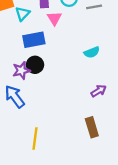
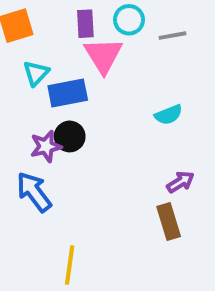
cyan triangle: (23, 14) -> (36, 73), moved
pink triangle: (54, 18) -> (103, 55), size x1.5
brown rectangle: (92, 127) -> (169, 222), moved

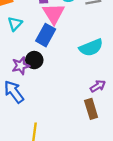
blue rectangle: (68, 93) -> (46, 35), moved, turned -50
cyan semicircle: (169, 115) -> (91, 48), size x1.5

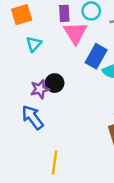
blue rectangle: (46, 35) -> (96, 56), moved

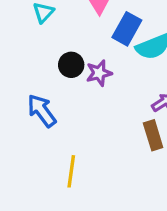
purple star: (40, 89) -> (99, 73), moved

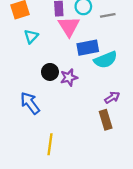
blue rectangle: (127, 29) -> (88, 48), turned 50

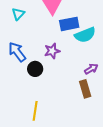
black circle: (50, 72) -> (35, 69), moved
blue arrow: (30, 103) -> (17, 52), moved

